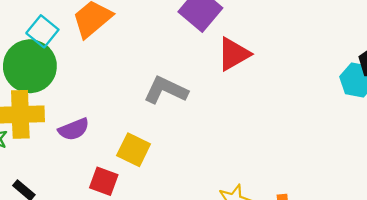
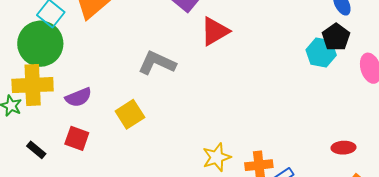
yellow square: (134, 150) -> (130, 114), turned 32
red square: (104, 181) -> (77, 138), moved

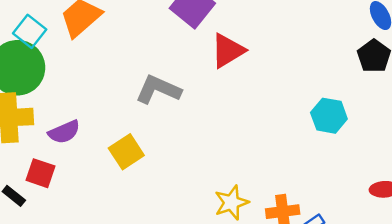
cyan hexagon: (321, 52) -> (329, 116), moved
red square: (77, 138) -> (40, 173), moved

